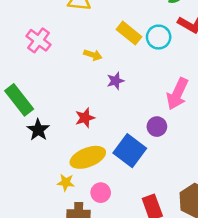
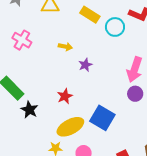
yellow rectangle: (129, 33) -> (90, 15), moved
purple circle: (157, 127) -> (135, 94), moved

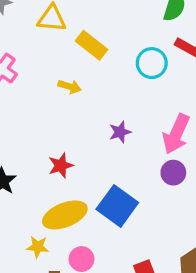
yellow rectangle: (90, 15) -> (92, 45), moved
purple star: (85, 65) -> (120, 132), moved

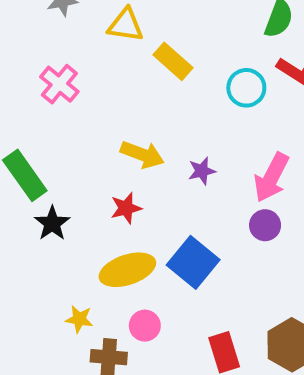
yellow arrow: (70, 86) -> (142, 155), moved, size x1.5
yellow star: (38, 247) -> (79, 319), moved

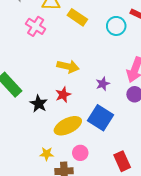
pink cross: (59, 84) -> (36, 26), moved
purple star: (202, 171) -> (103, 84), moved
black star: (52, 223) -> (39, 104), moved

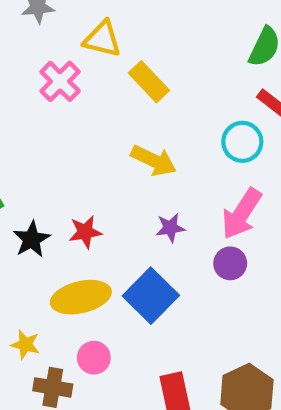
cyan circle: (116, 26) -> (242, 142), moved
yellow arrow: (68, 66) -> (154, 161), moved

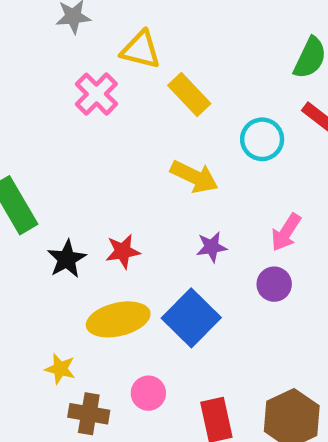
cyan circle: (242, 142) -> (262, 139), moved
pink arrow: (241, 214) -> (286, 232), size x0.7
pink circle: (94, 358) -> (148, 393), moved

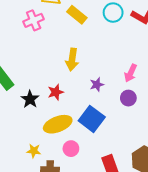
pink cross: (96, 94) -> (34, 20), turned 30
cyan circle: (262, 139) -> (113, 13), moved
yellow arrow: (194, 177) -> (72, 59), moved, turned 80
pink circle: (148, 393) -> (71, 149), moved

